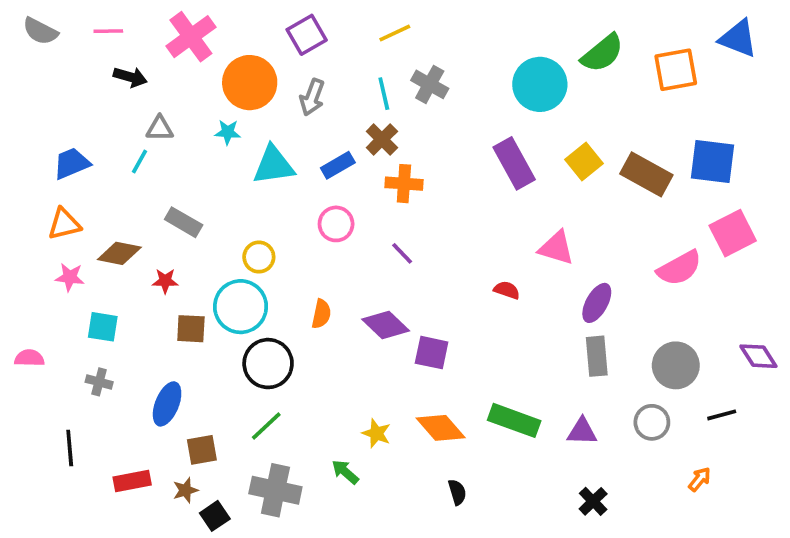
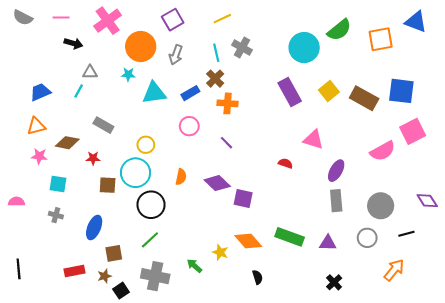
yellow star: (376, 433) -> (220, 252), moved
black line: (70, 448) -> (19, 269), moved
orange arrow: (700, 479) -> (394, 270), size x1.6

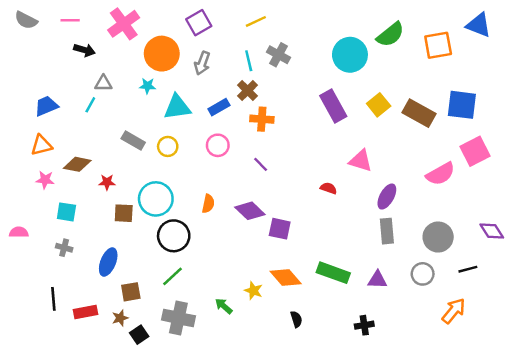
gray rectangle: (103, 125) -> (133, 141), moved
yellow circle: (146, 145) -> (168, 146), moved
black line: (19, 269) -> (53, 299), moved
black cross: (334, 282) -> (364, 325), moved, turned 35

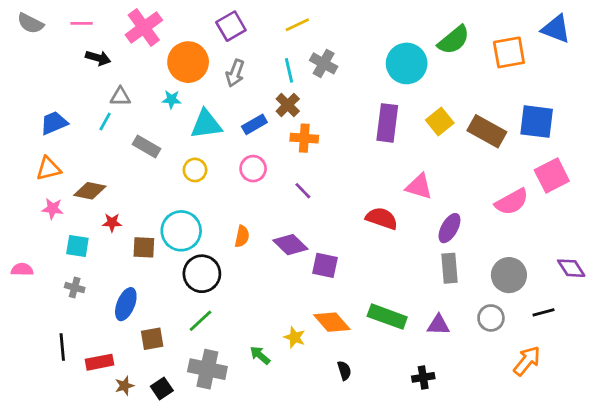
purple rectangle: (333, 106) -> (387, 123), turned 36
gray rectangle: (133, 141) -> (147, 146), moved
red star: (107, 182) -> (112, 223), moved
red semicircle: (329, 188) -> (382, 218), size x1.6
brown star: (120, 318) -> (124, 386), moved

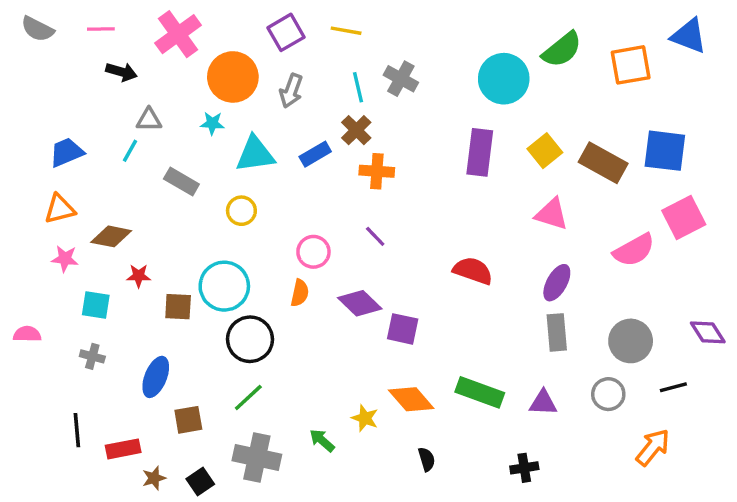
yellow line: (297, 25) -> (346, 31), moved, turned 35
pink circle: (253, 169) -> (313, 252), moved
pink triangle: (419, 187) -> (552, 214), moved

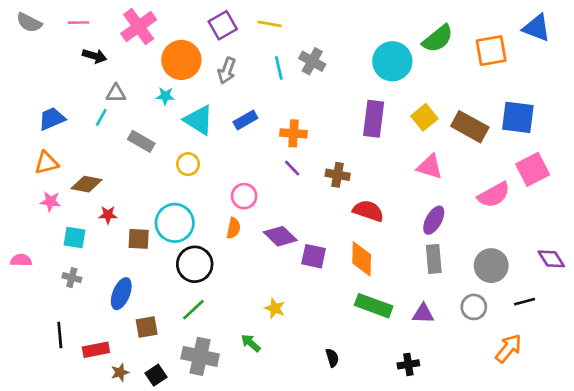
brown cross: (356, 130) -> (338, 175), moved, turned -35
cyan triangle: (255, 154) -> (199, 120), turned 40
purple line: (375, 236) -> (292, 168), moved
orange diamond: (411, 399) -> (362, 259), moved, turned 42
yellow star: (365, 418) -> (275, 308), moved

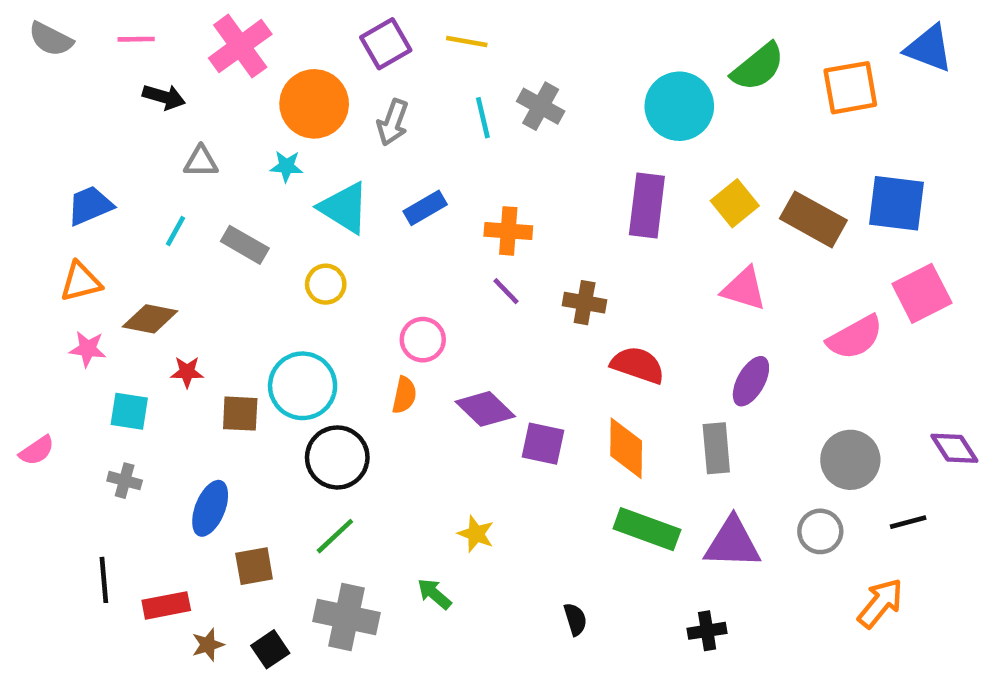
cyan line: (101, 117) -> (175, 231), moved
gray rectangle: (434, 259) -> (716, 448), moved
pink semicircle: (21, 260) -> (37, 451), turned 145
purple triangle: (423, 314) -> (732, 543), size x1.5

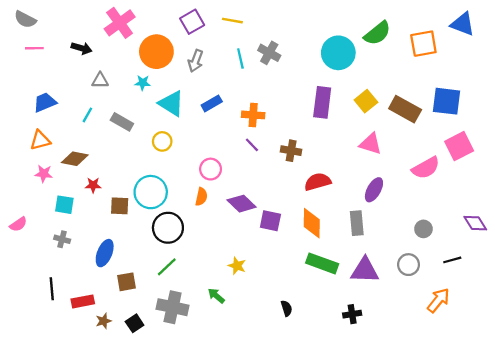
pink line: (136, 39) -> (34, 48), moved
red semicircle: (638, 365) -> (318, 182), turned -35
gray circle: (850, 460) -> (423, 229), size x0.6

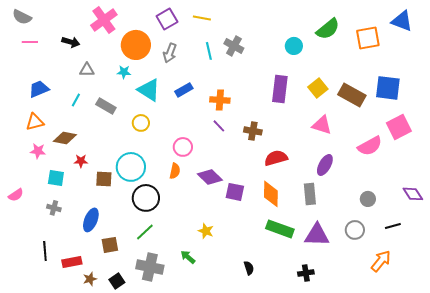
cyan circle: (338, 53) -> (294, 46), size x0.6

